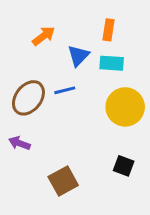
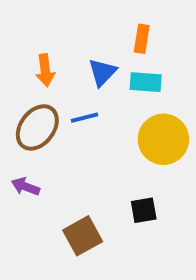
orange arrow: (44, 36) -> (45, 70), moved, turned 120
black square: (124, 166) -> (144, 210), moved, turned -30

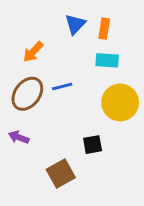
orange arrow: (45, 70) -> (33, 52), turned 50
blue triangle: (102, 72) -> (75, 24), moved
black square: (144, 210) -> (93, 145), moved

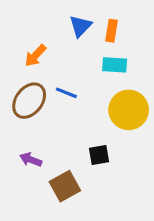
blue line: (62, 87) -> (66, 93), turned 36
purple arrow: (19, 137) -> (31, 160), moved

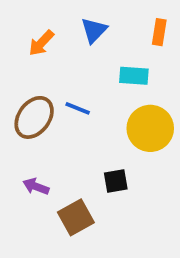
orange rectangle: (111, 31) -> (159, 32), moved
orange arrow: (35, 56) -> (41, 43), moved

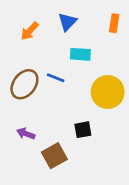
cyan rectangle: (134, 76) -> (80, 54), moved

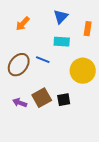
blue triangle: (67, 22) -> (61, 17), moved
orange rectangle: (114, 23) -> (88, 29), moved
brown square: (54, 156) -> (42, 98), moved

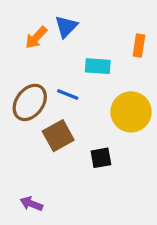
blue triangle: (61, 17) -> (66, 26), moved
brown square: (42, 98) -> (58, 136), moved
purple arrow: (20, 103) -> (31, 204), moved

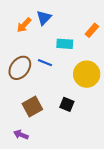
orange rectangle: (139, 45) -> (92, 30), turned 32
brown square: (58, 136) -> (32, 106), moved
black square: (101, 158) -> (67, 104), turned 32

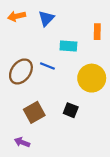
orange arrow: (24, 25) -> (17, 16), moved, turned 35
orange rectangle: (92, 30) -> (97, 32), turned -40

